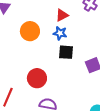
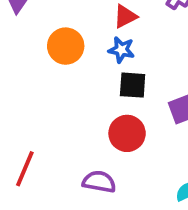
red circle: (37, 78) -> (127, 133), moved

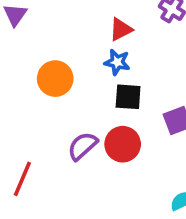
orange circle: (66, 46) -> (55, 79), moved
purple semicircle: (99, 182) -> (83, 146), moved, turned -52

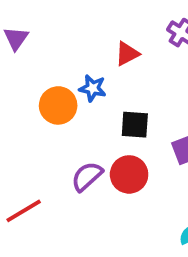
blue star: (117, 62) -> (93, 88), moved
red line: (22, 179) -> (24, 211), turned 36

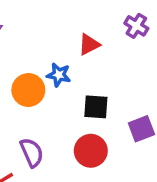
purple semicircle: (87, 176) -> (32, 152), moved, turned 108

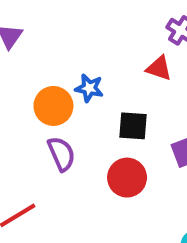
red triangle: (89, 44) -> (159, 68), moved, turned 45
purple semicircle: (32, 152) -> (61, 154), moved

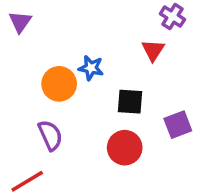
red triangle: (159, 68) -> (153, 50), turned 45
purple semicircle: (61, 154) -> (50, 135), moved

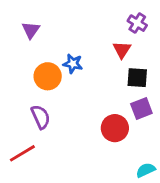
purple triangle: (20, 22) -> (31, 30), moved
black square: (130, 102) -> (137, 78), moved
red circle: (125, 148) -> (115, 128), moved

